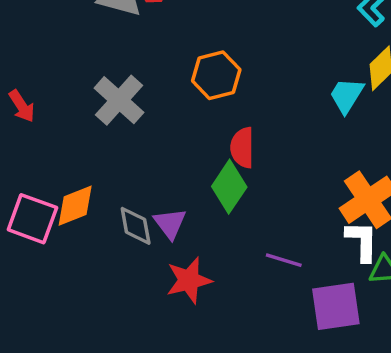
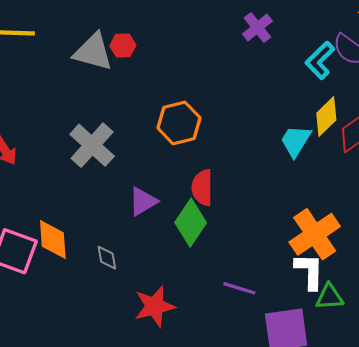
orange diamond: (75, 206) -> (53, 240), turned -72
purple triangle: (170, 223) -> (143, 201), moved, turned 36
gray diamond: (136, 226) -> (107, 258), size x0.7

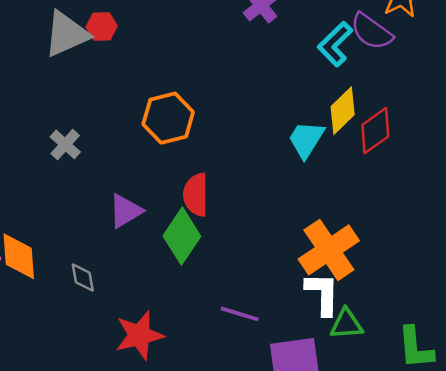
gray triangle: (93, 52) -> (66, 34), turned -39
gray cross: (92, 145) -> (65, 144), size x0.6

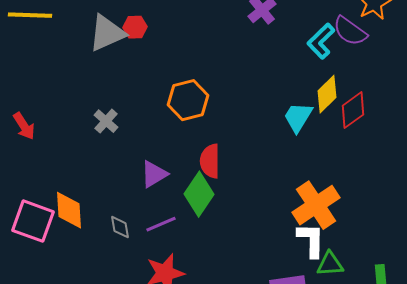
purple line: (240, 314) -> (161, 224), moved, turned -40

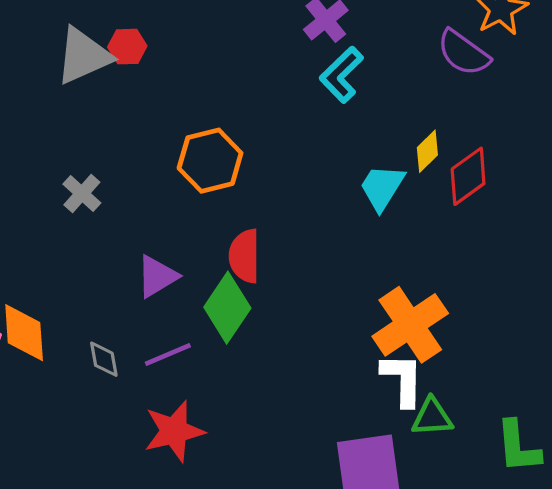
cyan L-shape: (321, 41) -> (341, 75), moved
yellow diamond: (327, 94) -> (427, 151), size x0.7

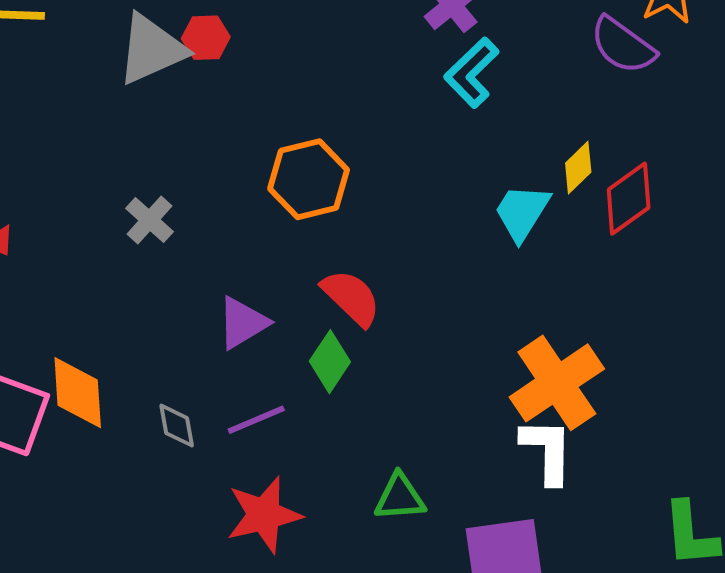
red semicircle: (244, 256) -> (351, 298), turned 134
green diamond: (227, 308) -> (330, 362), size x0.7
green triangle: (432, 417) -> (400, 497), moved

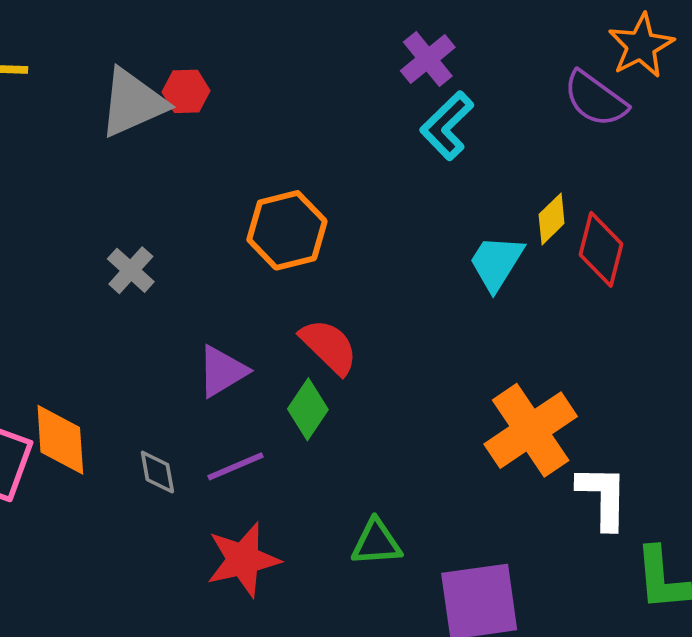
red diamond: (629, 199) -> (601, 249), turned -40
white L-shape: (547, 451) -> (603, 497), moved

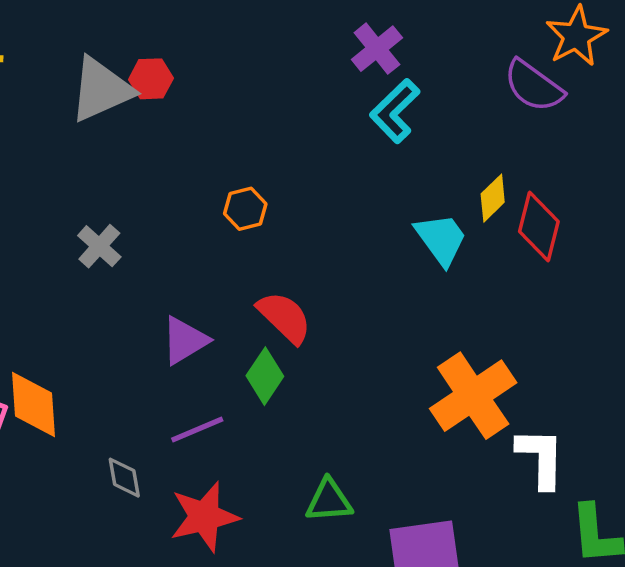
orange hexagon: (287, 230) -> (245, 209), size x0.6
cyan trapezoid: (496, 263) -> (441, 239), turned 112
gray diamond: (157, 472) -> (124, 478), moved

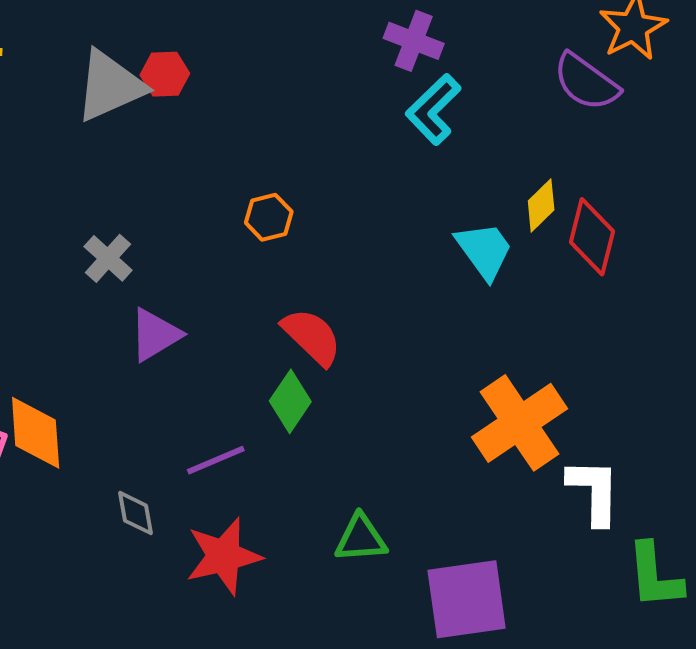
purple cross: (377, 49) -> (414, 41), turned -30
purple triangle: (185, 340) -> (155, 335), moved

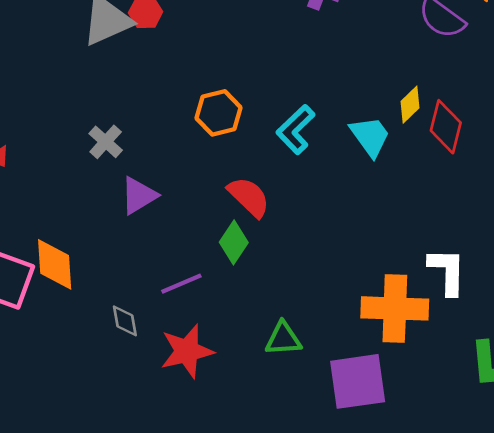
cyan L-shape: (433, 109) -> (296, 129), moved
orange hexagon: (269, 217) -> (219, 113), size x1.4
orange cross: (519, 423) -> (395, 308), moved, turned 36
white L-shape: (594, 491) -> (447, 271), moved

